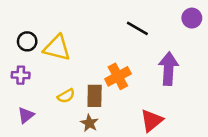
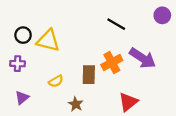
purple arrow: (168, 69) -> (143, 58), turned 120
orange cross: (118, 76) -> (112, 62), moved
brown rectangle: (95, 96) -> (89, 75), moved

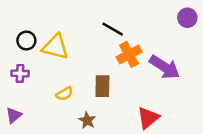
black line: (116, 24) -> (113, 29), moved
orange cross: (112, 62) -> (129, 54), moved
purple triangle: (22, 98) -> (14, 115), moved

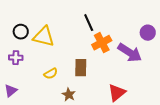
purple circle: (187, 18) -> (148, 33), moved
black line: (113, 29) -> (89, 23), turned 36

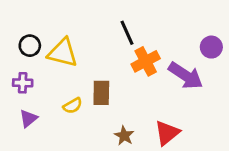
brown rectangle: (81, 68) -> (101, 93), moved
purple triangle: (11, 91) -> (28, 119), moved
brown star: (69, 95) -> (124, 136), moved

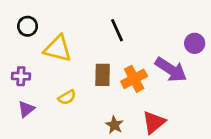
black circle: (30, 46) -> (28, 26), moved
orange cross: (146, 61) -> (134, 79), moved
brown rectangle: (101, 93) -> (103, 75), moved

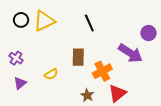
yellow triangle: (58, 49) -> (44, 21), moved, turned -40
purple cross: (21, 76) -> (16, 58), turned 32
orange cross: (134, 79) -> (102, 71), moved

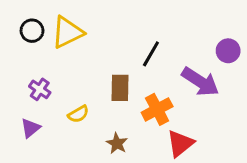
black line: (89, 23) -> (151, 54), moved, turned 54
purple cross: (16, 58) -> (40, 89), moved
brown star: (87, 95) -> (117, 143), moved

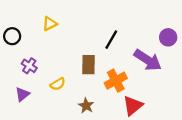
black circle: (32, 31) -> (12, 36), moved
yellow triangle: (68, 32) -> (50, 24), size x0.6

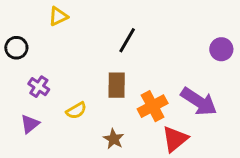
yellow triangle: (50, 24) -> (58, 16), moved
black line: (111, 40) -> (127, 40), moved
purple arrow: (148, 60) -> (199, 102), moved

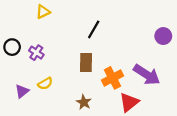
black circle: (16, 48) -> (12, 47), moved
purple cross: (39, 87) -> (36, 53), moved
yellow semicircle: (76, 111) -> (45, 83), moved

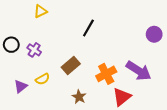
brown rectangle: (86, 63) -> (71, 66), moved, turned 48

